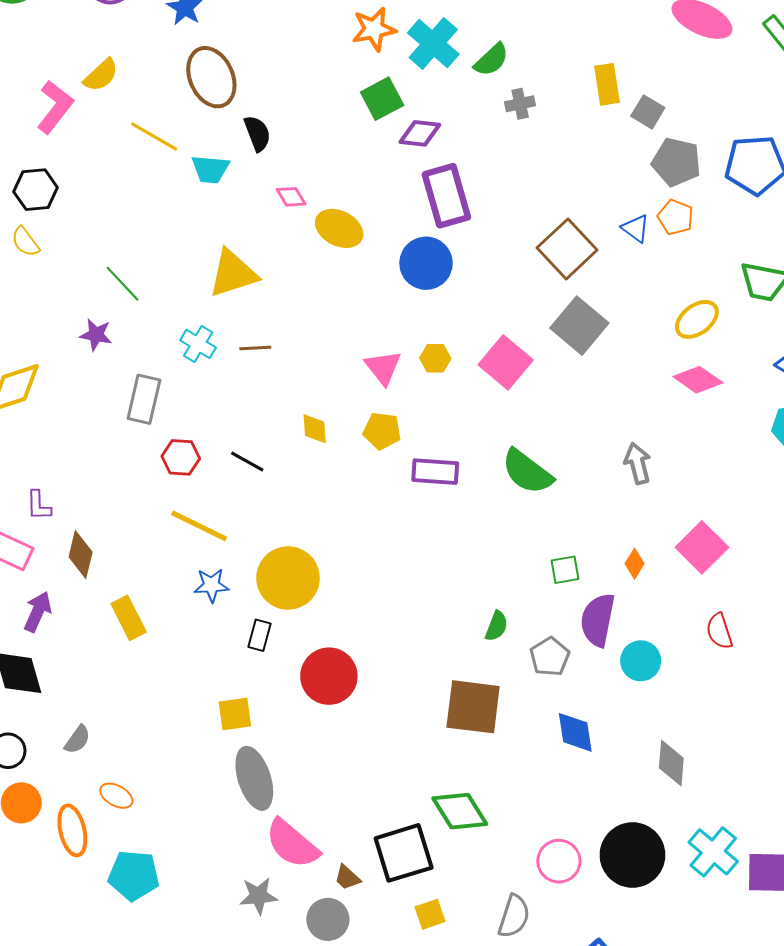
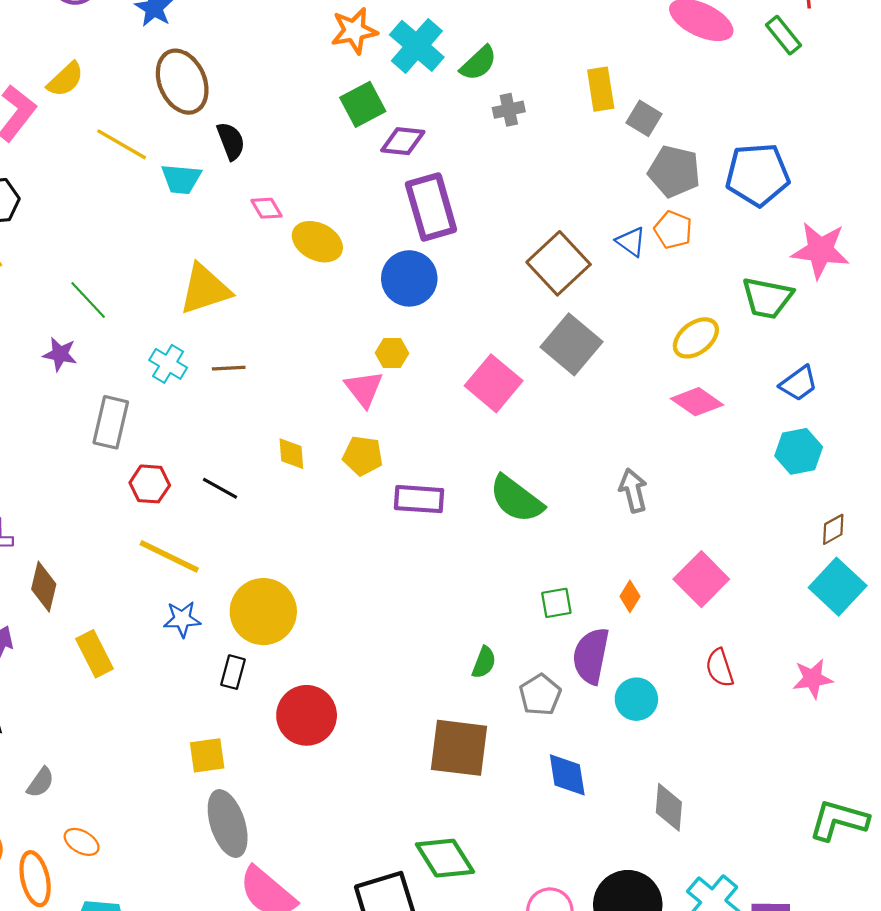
yellow hexagon: (435, 358) -> (392, 353), moved

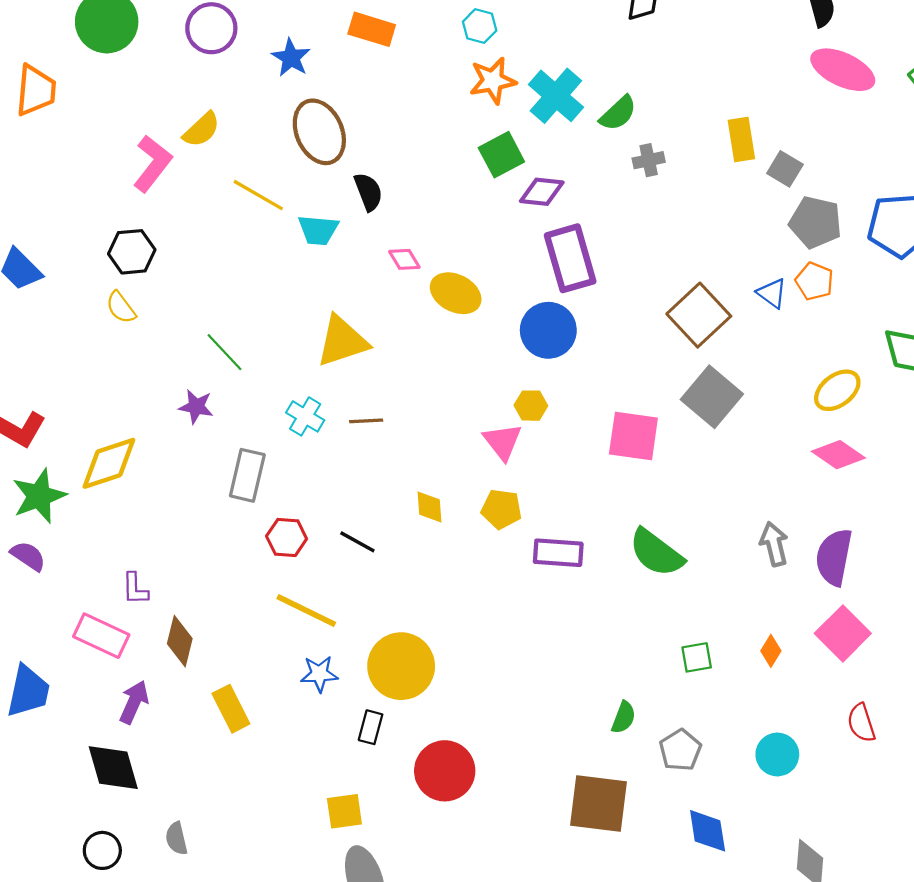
pink square: (494, 383) -> (633, 436), turned -32
purple semicircle: (591, 656) -> (834, 557), moved
gray semicircle: (40, 782) -> (176, 838), turned 132

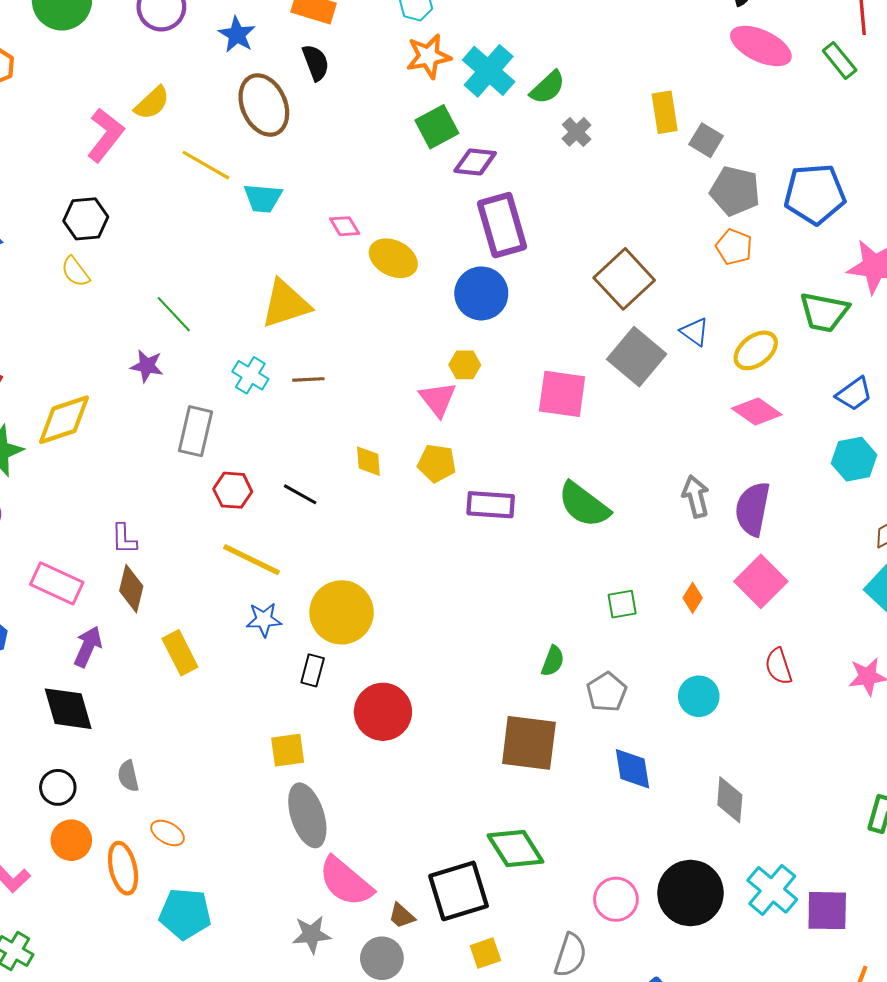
gray cross: (649, 160) -> (577, 132), turned -32
black semicircle: (368, 192) -> (316, 63), moved
blue triangle: (772, 293) -> (695, 332), moved
purple L-shape: (135, 589) -> (124, 539), moved

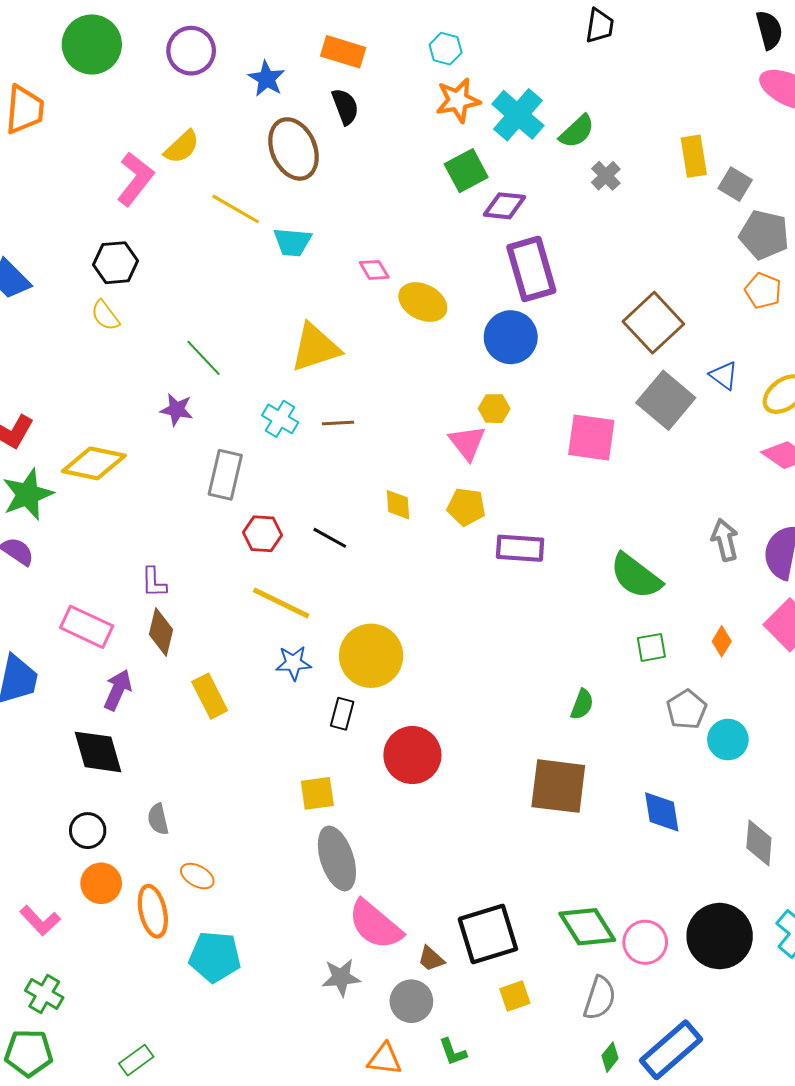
yellow diamond: (64, 420) -> (94, 463), turned 30
green semicircle: (584, 505) -> (636, 576), moved
gray pentagon: (607, 692) -> (687, 710), moved
green diamond: (515, 848) -> (587, 927), moved

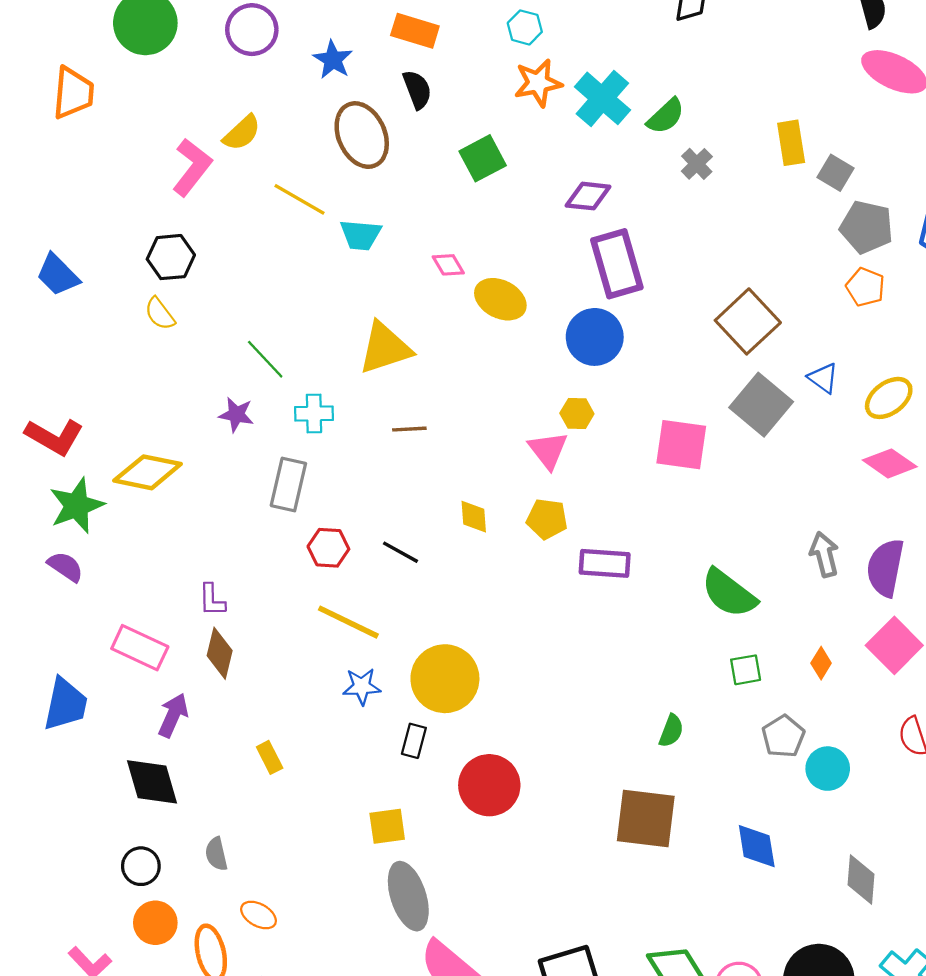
green square: (466, 171) -> (483, 158), moved
cyan cross: (280, 419) -> (314, 414), moved, turned -32
yellow rectangle: (210, 696) -> (270, 757), moved, size x0.7

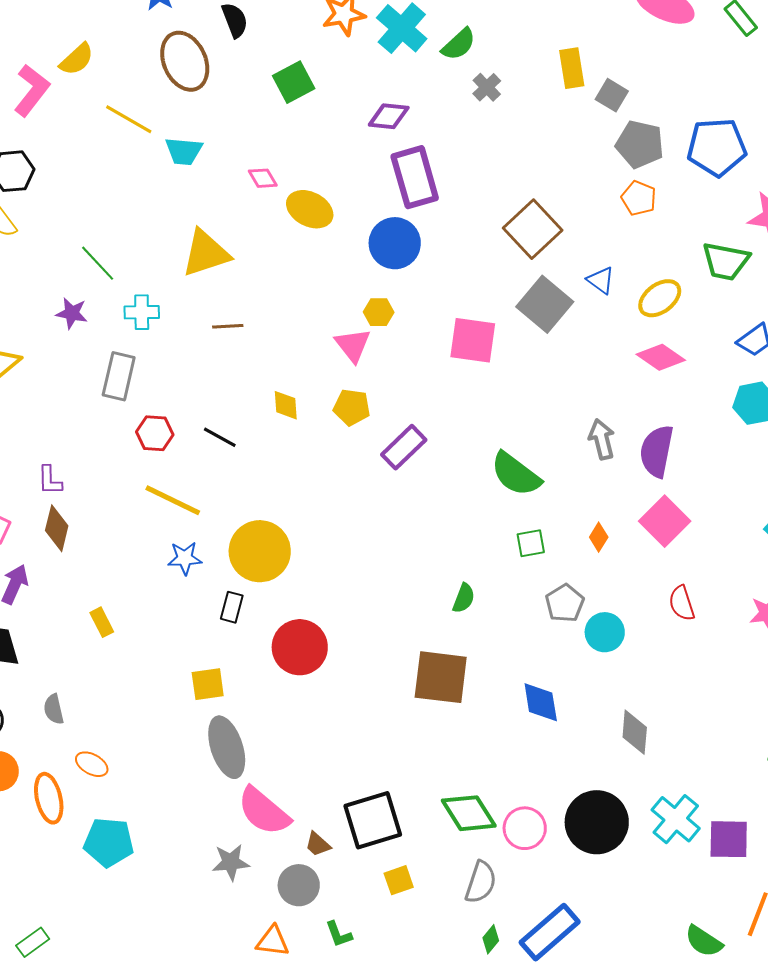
purple rectangle: (605, 563) -> (404, 447), turned -48

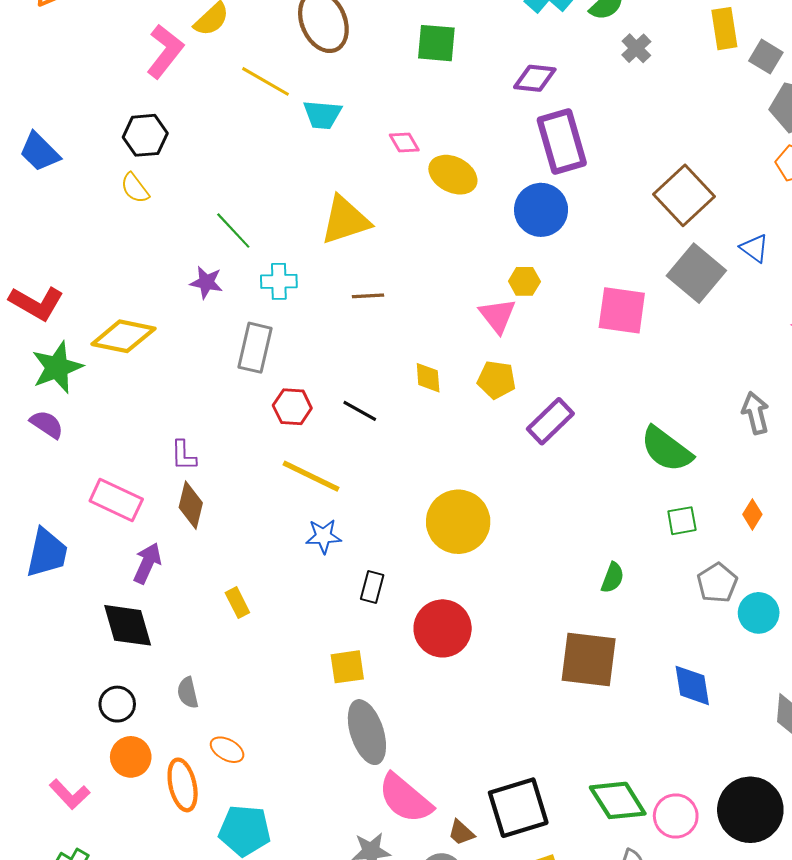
green square: (294, 82) -> (436, 43), turned 33
yellow circle: (260, 551) -> (458, 522), moved

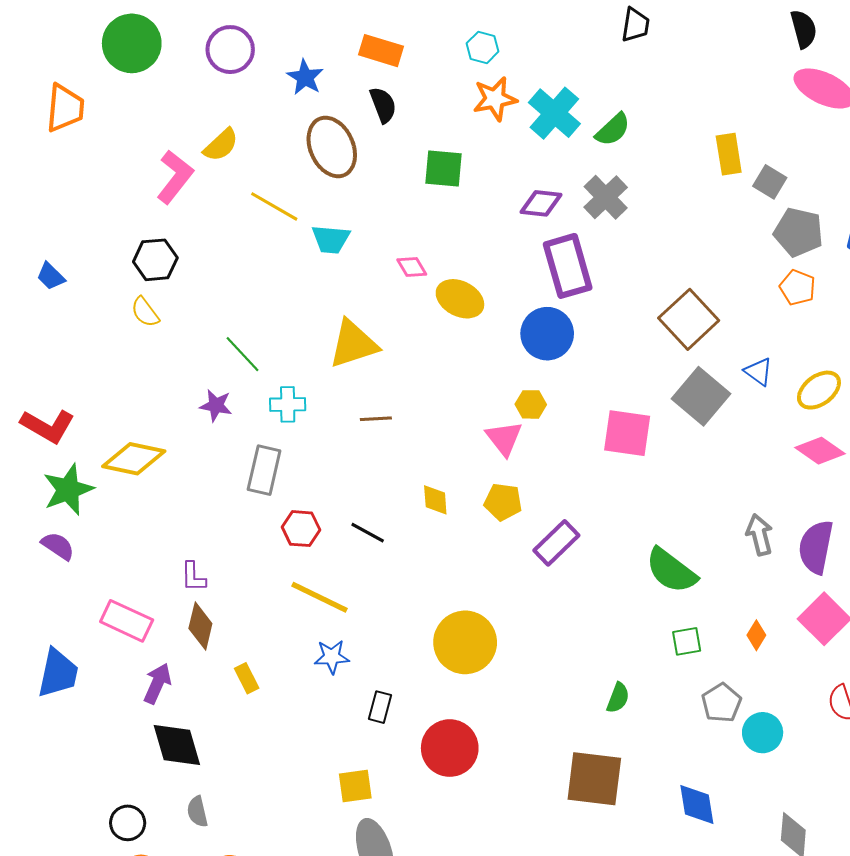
gray cross: (636, 48) -> (606, 197), moved, size x1.5
blue trapezoid: (40, 152) -> (51, 276), size x0.7
yellow rectangle: (237, 603) -> (247, 678), moved
black diamond: (128, 625) -> (177, 745), moved

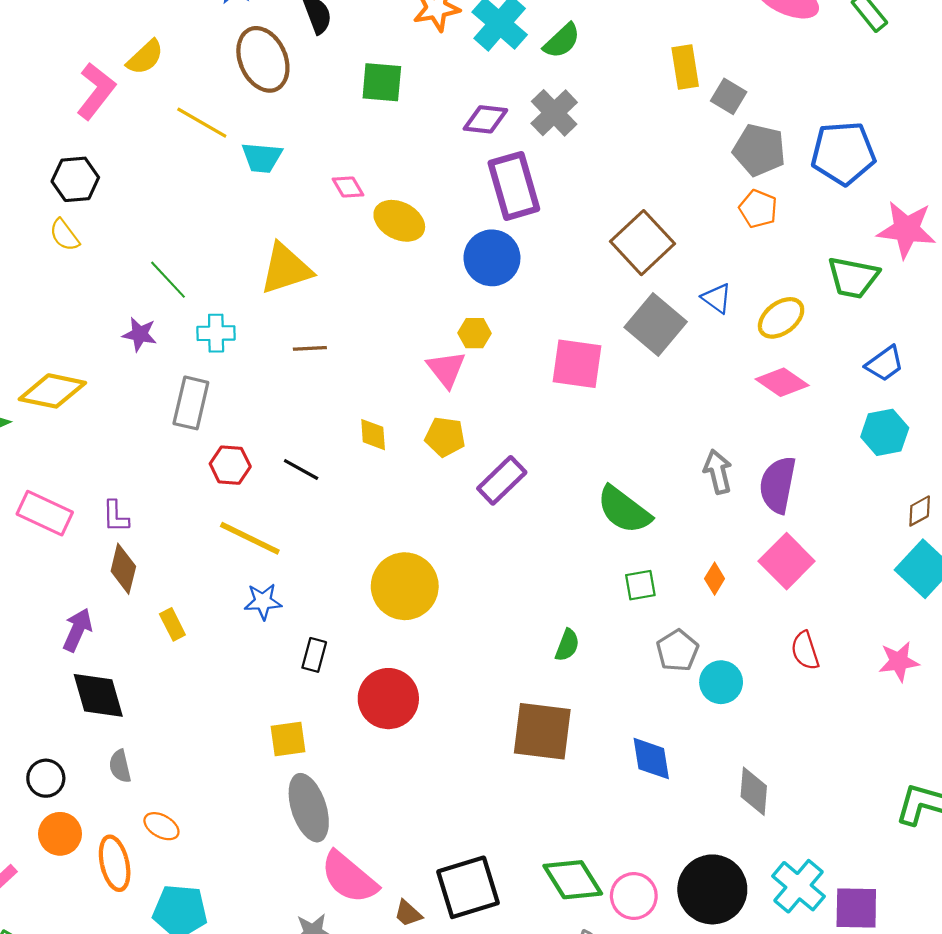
pink rectangle: (127, 621) -> (45, 513), moved

